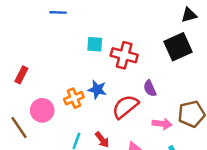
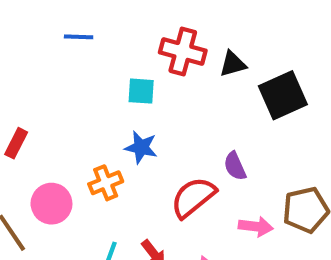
black triangle: (189, 15) -> (233, 64), moved
red cross: (124, 55) -> (183, 51), moved
blue star: (97, 90) -> (141, 147), moved

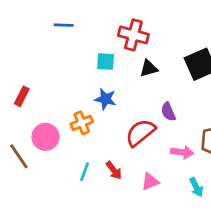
black triangle: (233, 64) -> (149, 68), moved

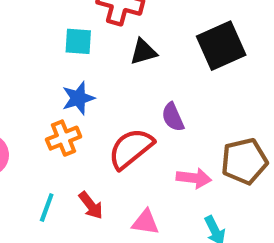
blue star: (105, 99) -> (78, 98), turned -30
orange cross: (82, 123) -> (64, 138), moved
pink triangle: (150, 182) -> (145, 222), turned 30

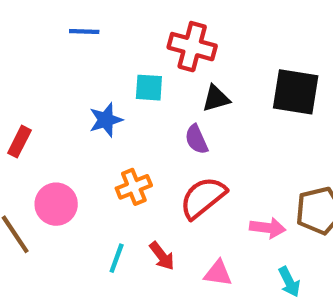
black square: (221, 46) -> (296, 92), turned 33
blue star: (78, 98) -> (106, 120), moved
purple semicircle: (173, 117) -> (196, 139), moved

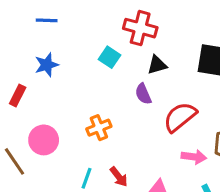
blue line: (84, 31) -> (47, 20), moved
cyan square: (149, 88) -> (110, 57), turned 30
blue star: (106, 120) -> (47, 65), moved
red semicircle: (203, 198) -> (180, 117), moved

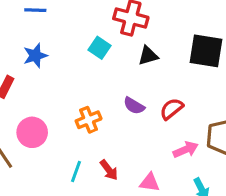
purple semicircle: (143, 94) -> (134, 106), moved, turned -35
red semicircle: (180, 117) -> (172, 109), size x0.7
pink arrow: (194, 157) -> (186, 150), turned -30

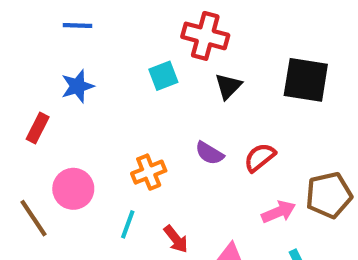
cyan square: (99, 48) -> (163, 76), turned 35
black triangle: (148, 56) -> (228, 86), turned -30
cyan line: (76, 171) -> (128, 224), moved

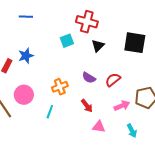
blue star: (77, 86) -> (26, 56), moved
red arrow: (176, 239) -> (87, 106), moved

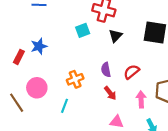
purple semicircle: (89, 78) -> (106, 70), turned 48
red arrow: (87, 106) -> (110, 93), moved
pink arrow: (122, 106) -> (141, 99), turned -70

